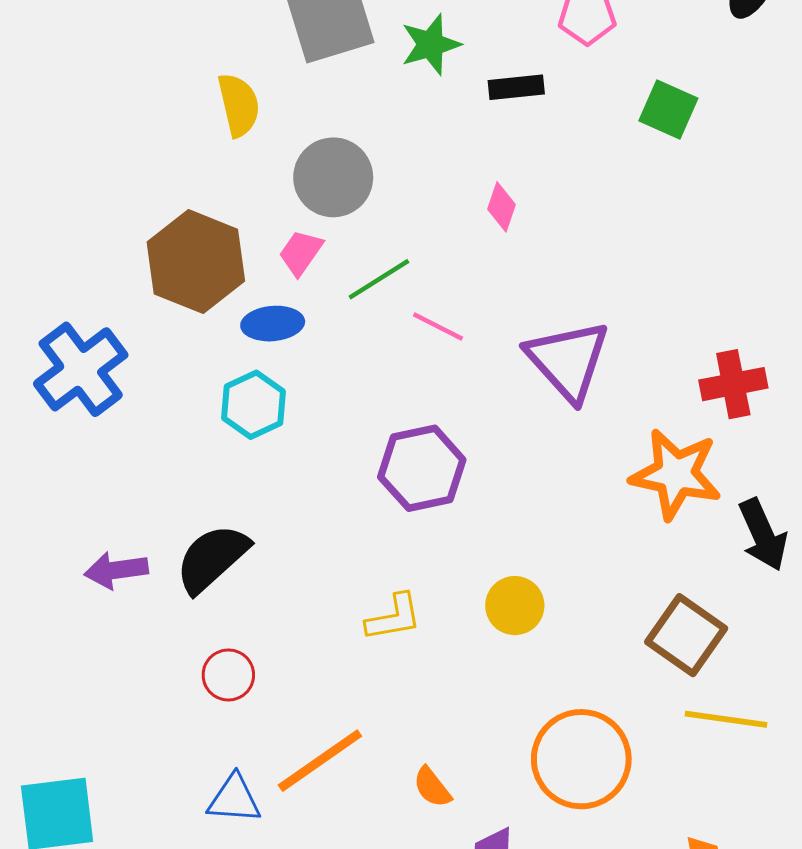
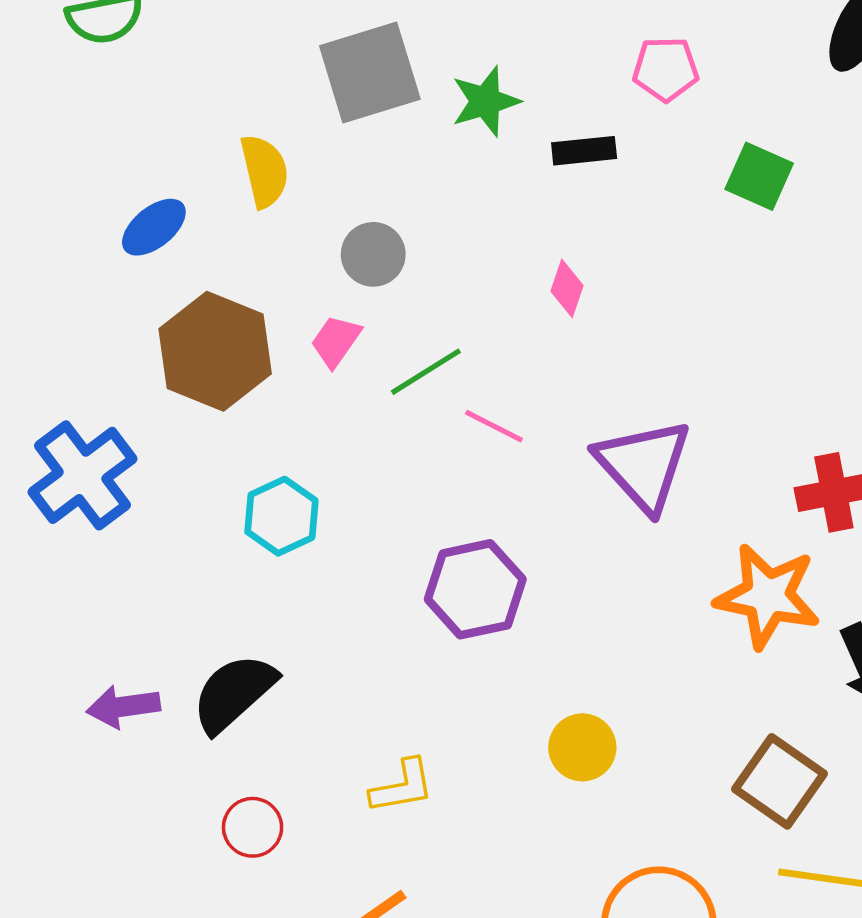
gray circle: (333, 177) -> (373, 254), size x0.7
blue ellipse: (273, 324) -> (154, 227), moved, turned -34
yellow L-shape: (394, 617) -> (402, 786), moved

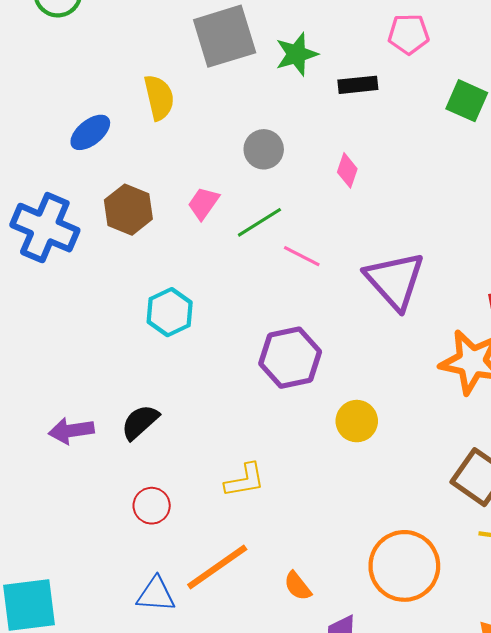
gray circle: (373, 254) -> (264, 149), moved
brown hexagon: (215, 351) -> (128, 210), size x0.7
blue cross: (83, 475) -> (45, 228), moved, turned -30
black semicircle: (234, 693) -> (140, 422), size x0.7
yellow circle: (582, 747) -> (357, 421), moved

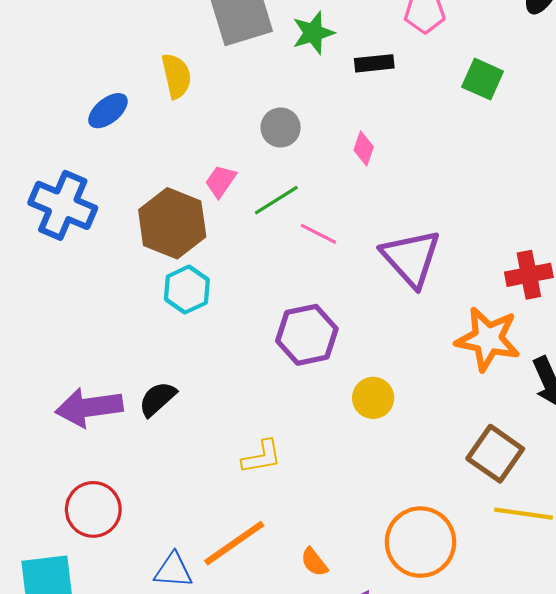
brown hexagon: (128, 210) -> (172, 223), moved, size x1.4
purple arrow: (71, 431) -> (89, 407), size x1.5
red circle: (152, 506) -> (93, 509), moved, size x1.5

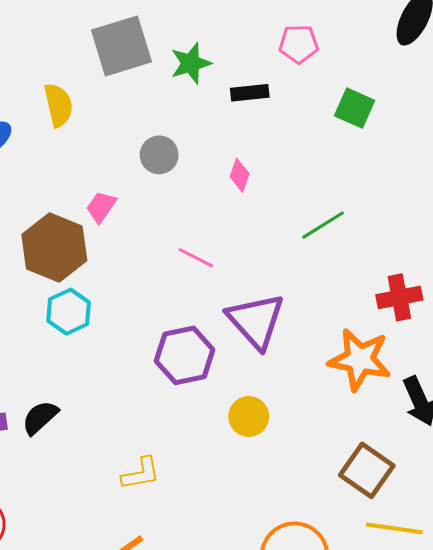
green line: (276, 200) -> (323, 225), moved
purple triangle: (411, 258) -> (256, 321), moved

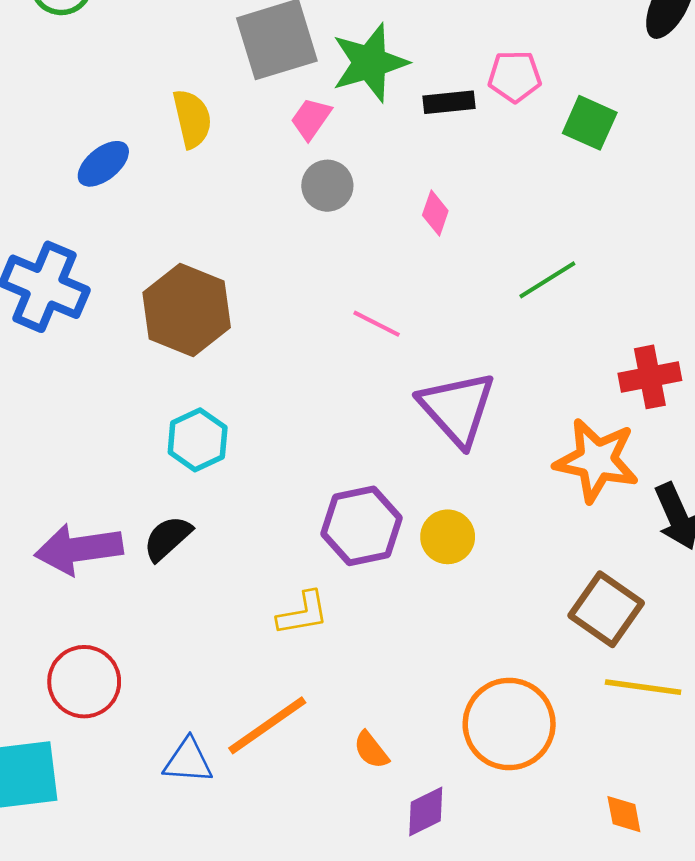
pink pentagon: (299, 44) -> (515, 76), moved
green star: (191, 63) -> (370, 63), size x1.4
pink trapezoid: (101, 207) -> (311, 119), moved
cyan hexagon: (69, 312) -> (198, 440), moved
purple hexagon: (185, 355) -> (362, 526), moved

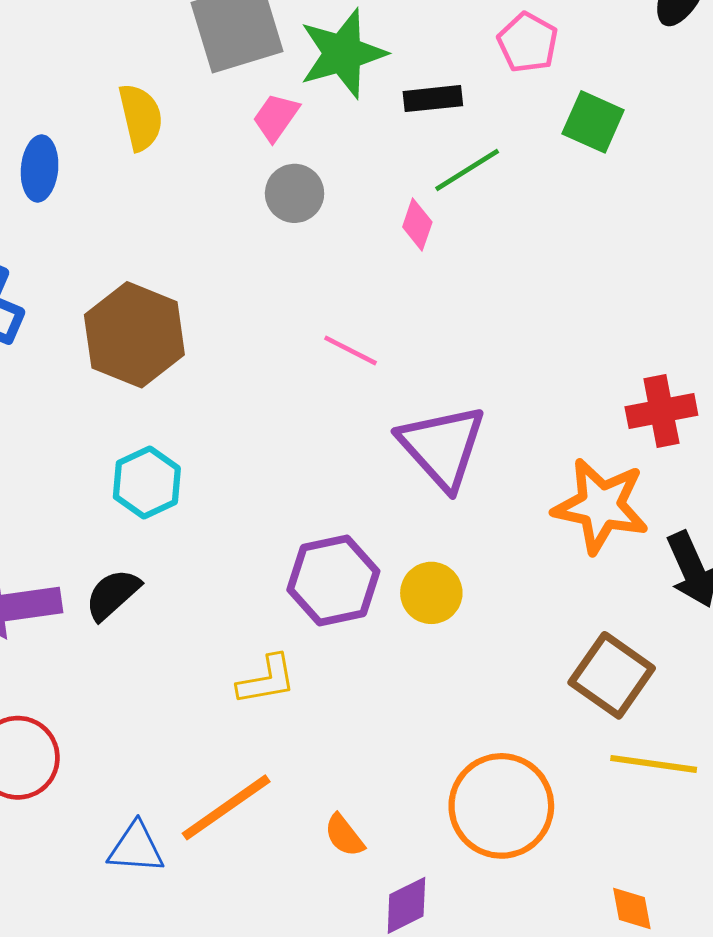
pink pentagon: (515, 76) -> (528, 43), moved, turned 30
blue ellipse: (103, 164) -> (40, 168), turned -46
green line: (547, 280) -> (467, 170), moved

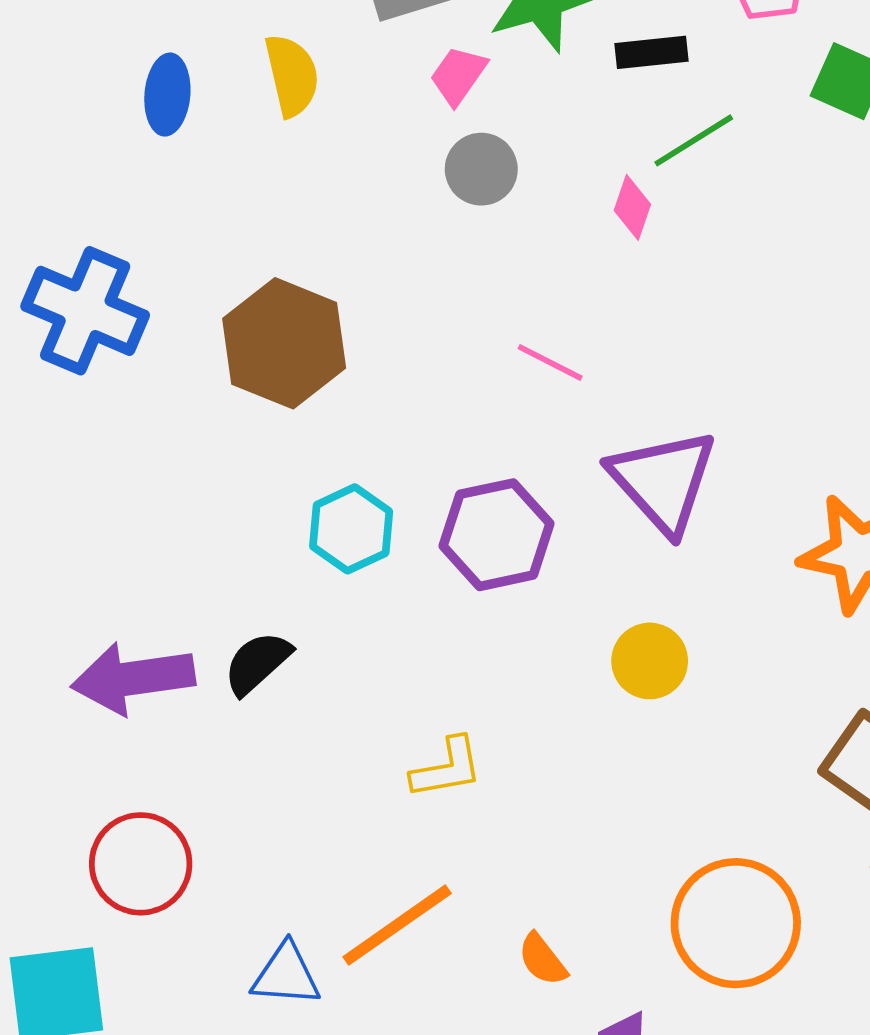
blue ellipse: (40, 168) -> (167, 95), moved
cyan hexagon: (147, 483) -> (351, 529), moved
purple hexagon: (333, 580) -> (497, 535), moved

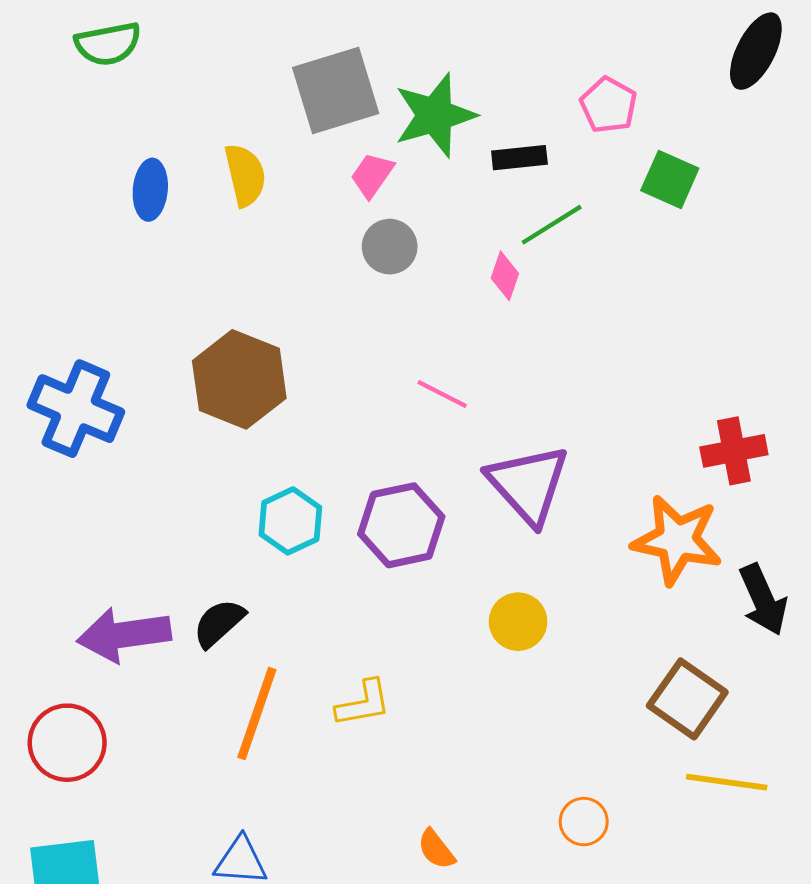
blue cross: (85, 311) -> (76, 409), moved
red circle: (141, 864) -> (67, 743), moved
orange circle: (736, 923) -> (584, 822), size x0.5
orange line: (397, 925) -> (257, 714), moved, turned -36

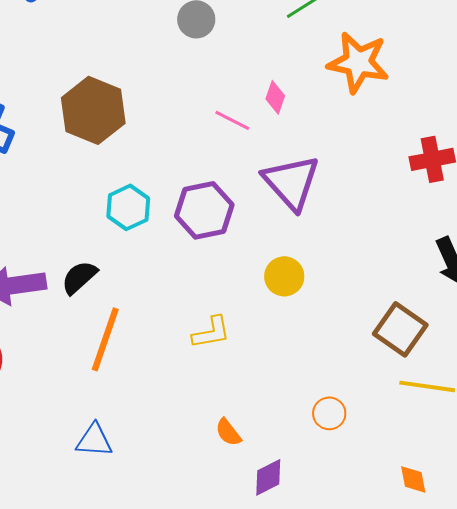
pink diamond: (505, 276) -> (275, 97), moved
orange star: (677, 540) -> (358, 62), moved
yellow L-shape: (363, 703) -> (211, 332), moved

